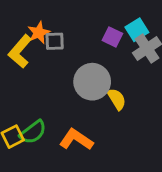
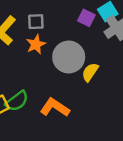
orange star: (39, 33) -> (36, 44), moved
yellow semicircle: (117, 99) -> (90, 72), turned -114

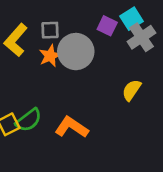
gray circle: (69, 57) -> (76, 52), moved
yellow semicircle: (90, 72) -> (131, 90), moved

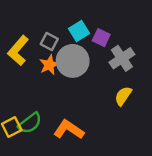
cyan square: (131, 19) -> (79, 31), moved
gray square: (50, 30) -> (49, 41), turned 30
gray cross: (141, 37) -> (122, 58), moved

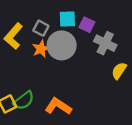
cyan square: (79, 31) -> (67, 19), turned 30
gray cross: (122, 58) -> (105, 43), turned -30
yellow semicircle: (123, 96) -> (119, 71), moved

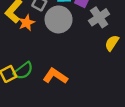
gray cross: (105, 43) -> (99, 17), turned 30
orange star: (41, 49) -> (26, 23), moved

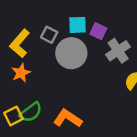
orange star: (26, 23) -> (21, 73), moved

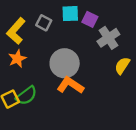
gray circle: (71, 53) -> (65, 63), moved
orange L-shape: (68, 118) -> (70, 85), moved

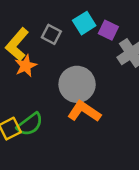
cyan square: (70, 14) -> (84, 23), turned -30
orange star: (17, 59) -> (26, 66), moved

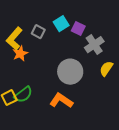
gray circle: (77, 84) -> (70, 72), moved
orange L-shape: (84, 111) -> (61, 101), moved

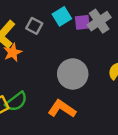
purple square: (78, 29) -> (82, 22), turned -32
gray cross: (94, 45) -> (99, 21), moved

